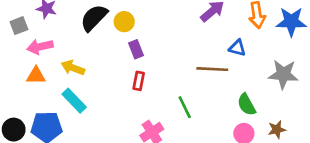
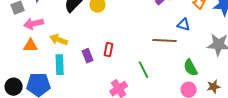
purple rectangle: (136, 49) -> (88, 56), moved
cyan rectangle: (74, 101) -> (60, 65), turned 42

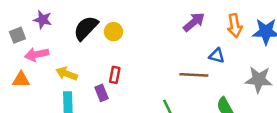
orange triangle: (31, 46) -> (21, 80), moved
red rectangle: (109, 50) -> (115, 75), moved

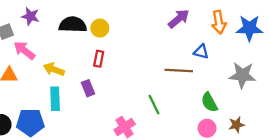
black semicircle: (86, 28) -> (73, 25), turned 48
pink arrow: (37, 54) -> (24, 50), turned 50
red rectangle: (115, 75) -> (99, 59), moved

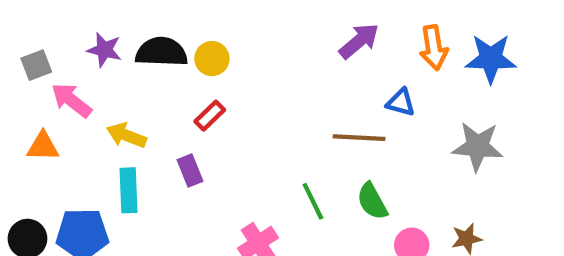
purple star: (30, 16) -> (104, 50), moved
red rectangle: (99, 59) -> (210, 116), turned 35
green semicircle: (209, 102) -> (372, 201), moved

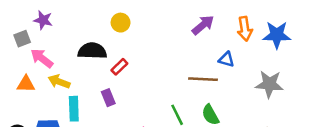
purple star: (104, 50) -> (43, 20), moved
black semicircle: (161, 52) -> (92, 51), moved
yellow circle: (212, 59) -> (121, 23), moved
yellow arrow: (126, 135) -> (59, 82), moved

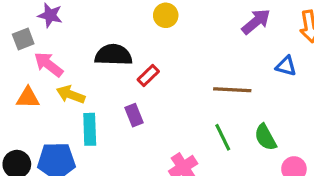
yellow circle: (121, 23) -> (166, 15), moved
brown line: (203, 79) -> (232, 90), moved

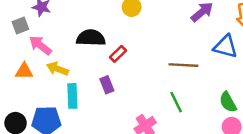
blue triangle: (286, 66) -> (225, 47), size x1.5
green semicircle: (265, 137) -> (228, 102), moved

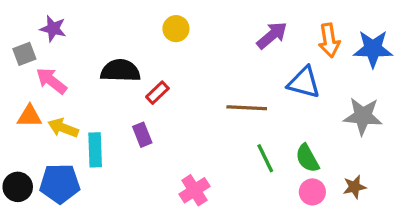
yellow arrow: (58, 69) -> (63, 128), moved
green line: (176, 102) -> (265, 158), moved

